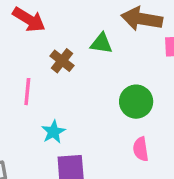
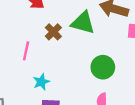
green triangle: (101, 43) -> (83, 23), size x1.5

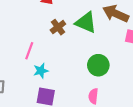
pink line: (26, 51) -> (29, 51), moved

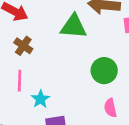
brown cross: (58, 27) -> (23, 46), moved

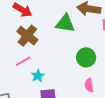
brown cross: (23, 46) -> (27, 36), size x1.5
pink line: (20, 81) -> (23, 61), turned 56

